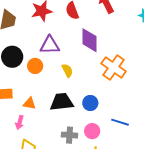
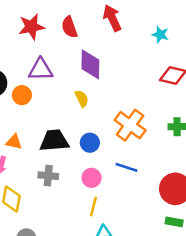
orange cross: (114, 67) -> (130, 125), moved
yellow semicircle: (67, 70) -> (82, 98), moved
gray cross: (69, 135) -> (48, 176), moved

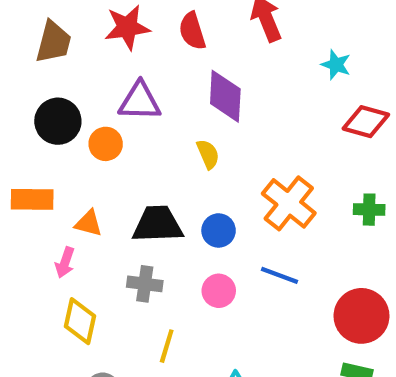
cyan star: (160, 35) -> (336, 65), moved
yellow line: (93, 207) -> (167, 346), moved

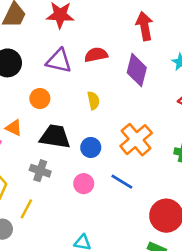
red semicircle: (192, 31) -> (96, 55), moved, turned 85
purple diamond: (225, 96) -> (137, 70), moved
orange circle: (106, 144) -> (40, 99), moved
yellow line: (167, 346) -> (26, 209), moved

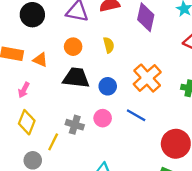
orange circle: (40, 99) -> (73, 47), moved
orange triangle: (14, 128) -> (40, 60), moved
gray cross: (40, 171) -> (75, 125), moved

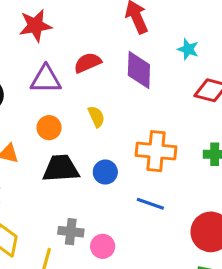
orange cross: (147, 78) -> (156, 151), turned -32
pink circle: (103, 118) -> (103, 246), moved

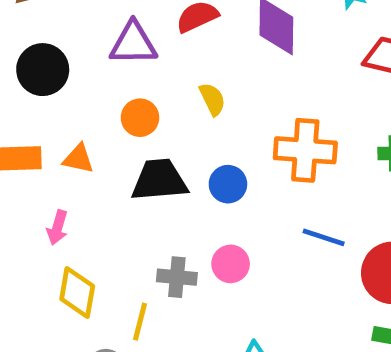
blue line: (150, 204) -> (324, 237), moved
pink circle: (103, 246) -> (231, 264), moved

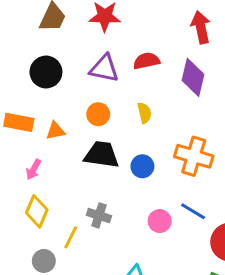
orange triangle: (78, 159) -> (55, 131), turned -36
pink circle: (231, 264) -> (160, 221), moved

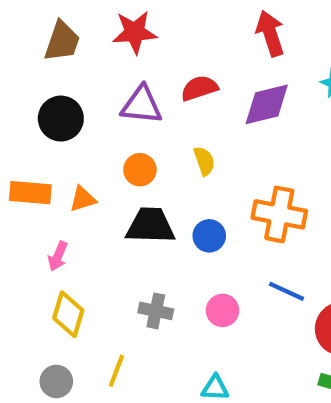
purple diamond: (193, 77) -> (267, 104), turned 69
pink circle: (160, 221) -> (223, 310), moved
yellow line: (71, 237) -> (116, 371), moved
gray circle: (44, 261) -> (56, 381), moved

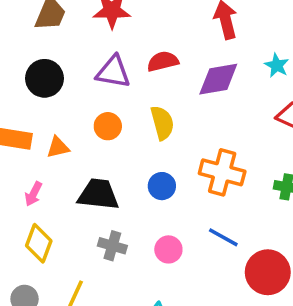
yellow semicircle: (204, 161) -> (162, 123), size x1.4
black trapezoid: (150, 226) -> (98, 194), moved

